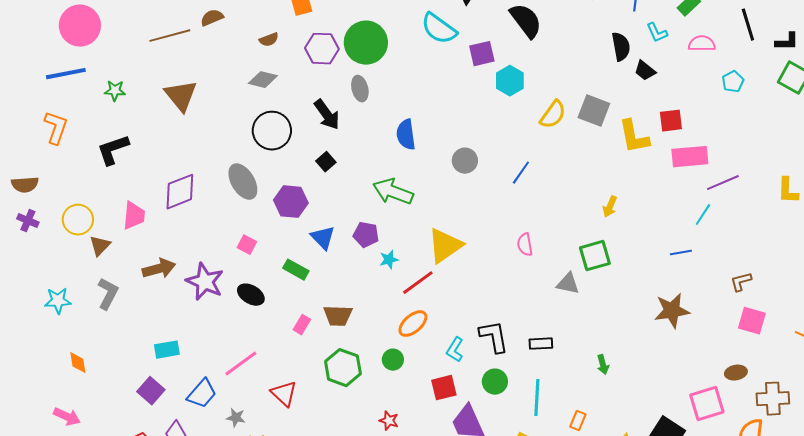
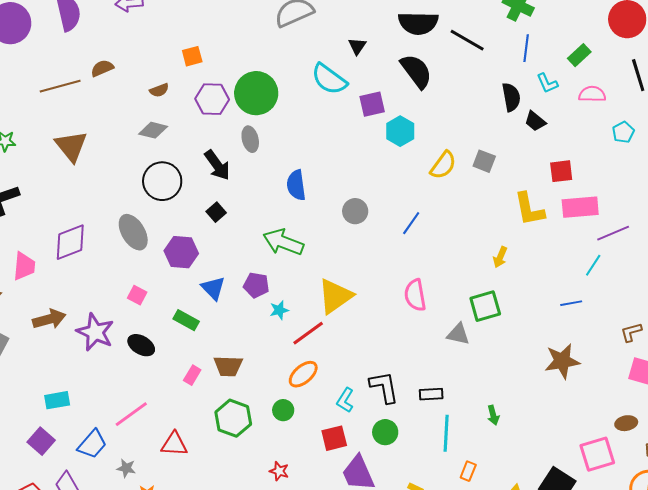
gray square: (594, 111) -> (484, 161), size x0.7
yellow L-shape: (634, 137) -> (529, 209), moved
pink semicircle: (525, 245) -> (415, 295), size x1.4
red triangle: (284, 394) -> (174, 444), turned -40
cyan line: (537, 398) -> (446, 433), moved

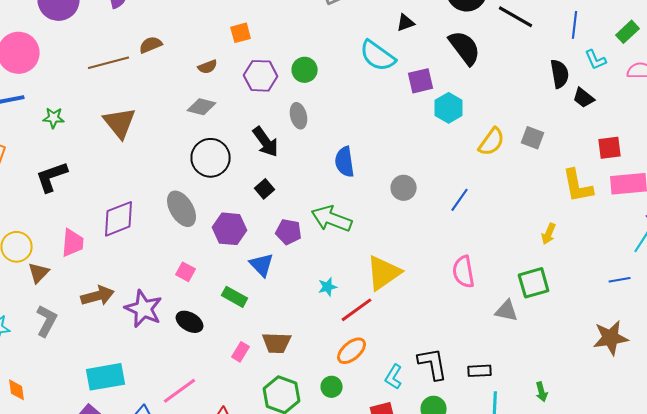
black triangle: (357, 46) -> (406, 23), turned 36
green circle: (256, 93) -> (305, 70), size x0.6
purple pentagon: (256, 285) -> (289, 232), moved
cyan rectangle: (57, 400) -> (106, 377), size x1.5

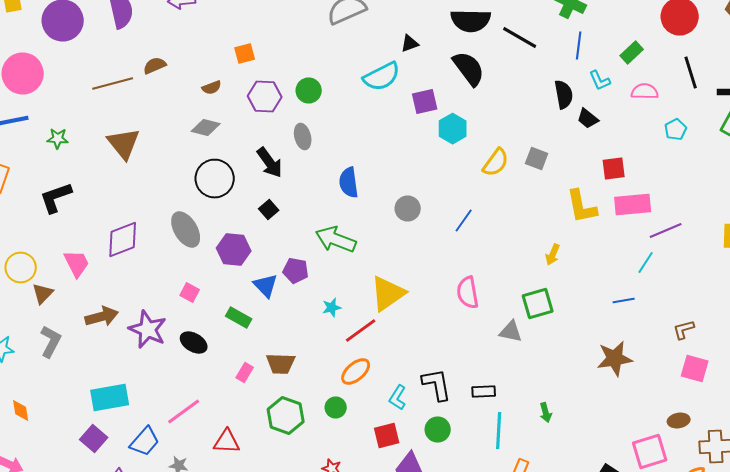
cyan semicircle: (378, 56) -> (382, 76), turned -63
purple pentagon: (289, 232) -> (296, 270), moved
pink trapezoid: (73, 243) -> (77, 264), turned -32

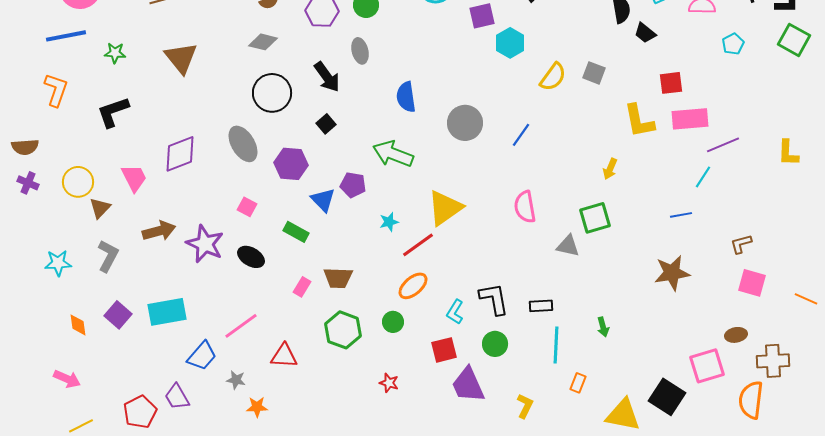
gray circle: (408, 208) -> (465, 123), size x1.4
purple square: (94, 438) -> (118, 315), moved

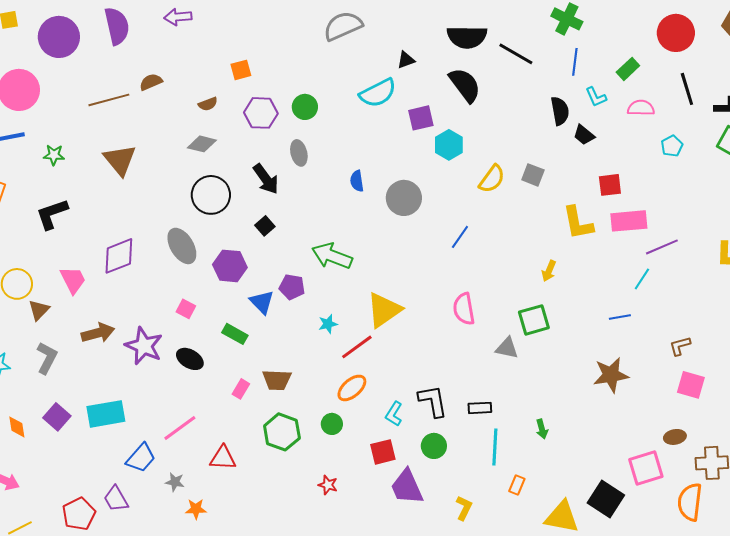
blue semicircle: (406, 97) -> (357, 181), moved, size x0.7
gray circle: (465, 123) -> (404, 198), moved

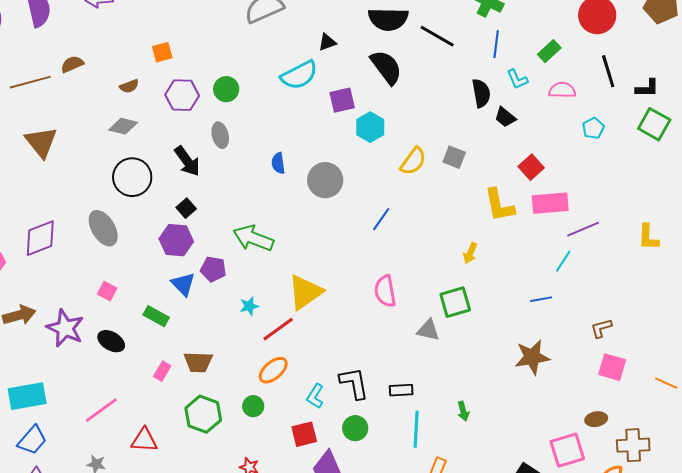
red square: (610, 185) -> (531, 167), turned -35
purple hexagon: (230, 266) -> (176, 240), moved
blue trapezoid: (141, 458) -> (32, 440), moved

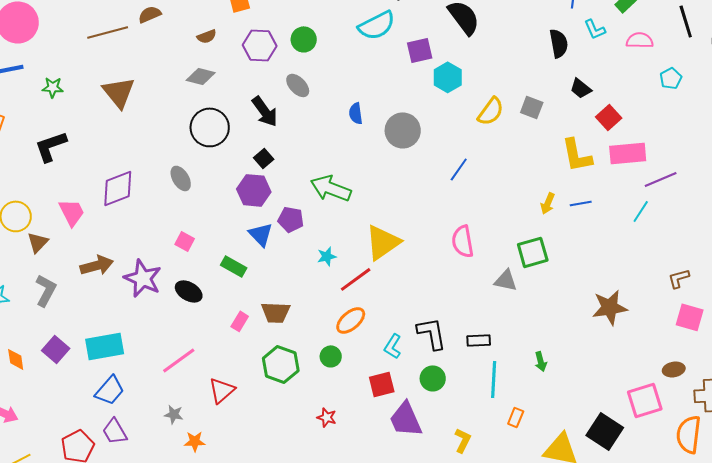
black trapezoid: (505, 117) -> (581, 88), moved
gray ellipse: (220, 135) -> (298, 85), turned -30
gray ellipse: (103, 228) -> (181, 178), size x0.7
blue line: (541, 299) -> (581, 203), moved
red triangle: (144, 440) -> (222, 390), turned -44

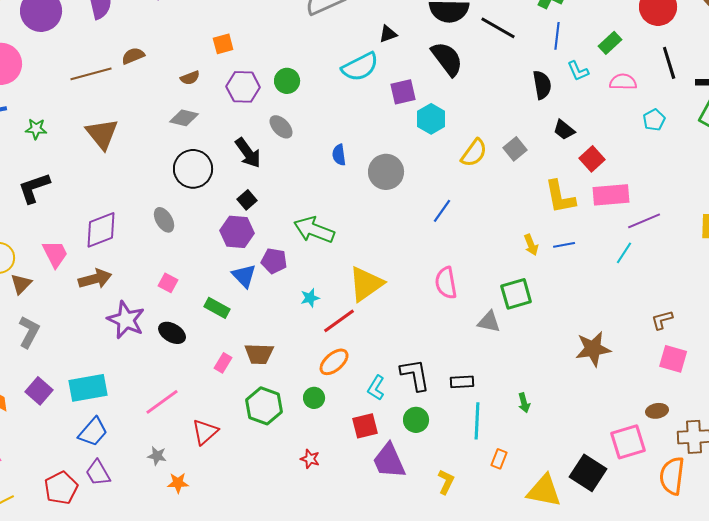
gray square: (532, 107) -> (515, 149), turned 30
yellow arrow: (548, 203) -> (531, 245), turned -45
brown arrow: (97, 265) -> (95, 279), moved

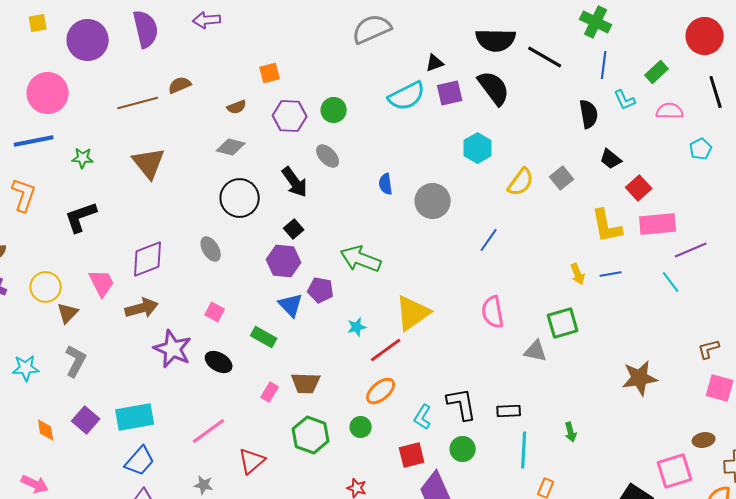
purple square: (403, 92) -> (450, 93), moved
cyan line: (624, 253) -> (671, 282), turned -70

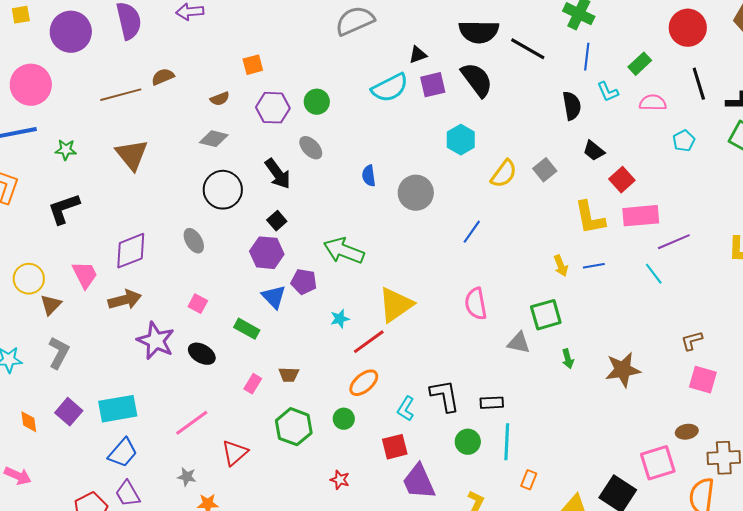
brown trapezoid: (306, 383) -> (289, 375), size x0.7
green arrow: (571, 432) -> (568, 359), moved
green circle: (463, 449) -> (468, 442), moved

